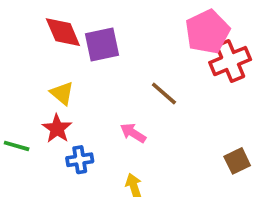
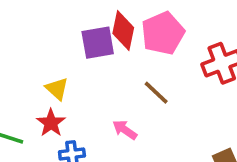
red diamond: (63, 32) -> (123, 31), moved, turned 33
pink pentagon: (207, 32) -> (163, 33), moved

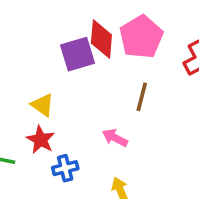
brown line: (156, 93) -> (142, 97), turned 68

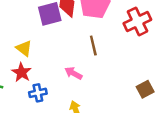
brown line: (142, 97) -> (93, 46), turned -30

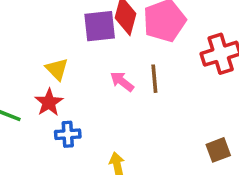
pink arrow: (73, 73) -> (122, 81), moved

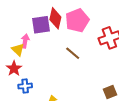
brown line: (154, 79) -> (73, 53), turned -42
pink arrow: (122, 81) -> (25, 41), moved, turned 64

